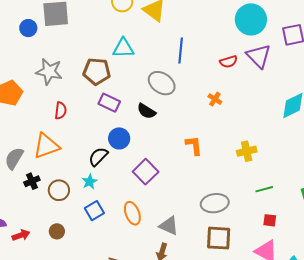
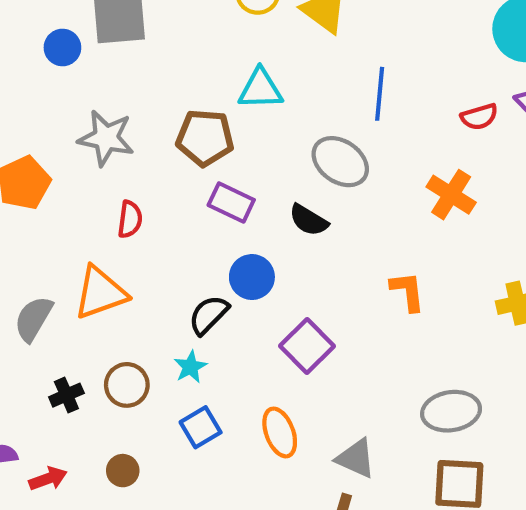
orange cross: (215, 99) -> (451, 195), size x1.6
black cross: (32, 181) -> (66, 395), moved

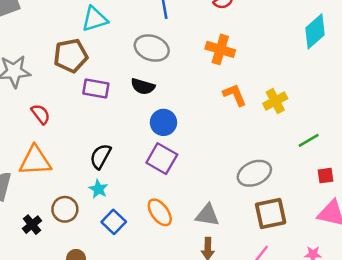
red semicircle: (130, 219) -> (41, 114), turned -30
blue circle: (252, 277) -> (163, 122), moved
orange L-shape: (408, 291) -> (235, 95), moved
orange triangle: (100, 293) -> (35, 161), turned 32

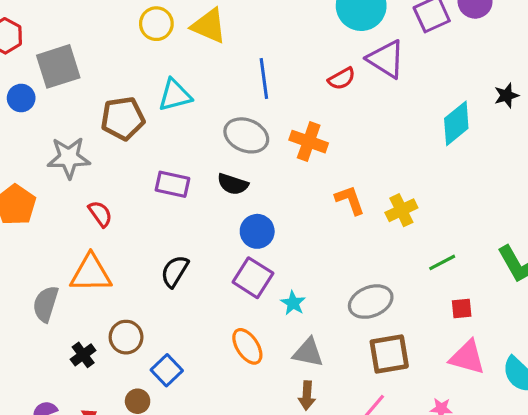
orange cross: (220, 49) -> (309, 142), moved
brown pentagon: (71, 56) -> (123, 118), moved
cyan star: (98, 189) -> (293, 303), moved
blue square: (114, 222) -> (167, 370), moved

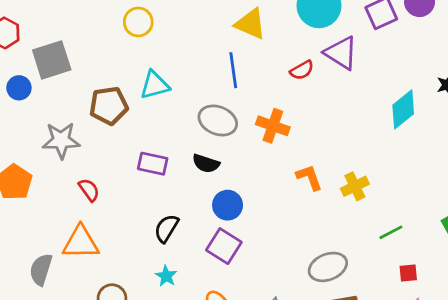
yellow triangle: (209, 26) -> (250, 24), moved
black semicircle: (175, 271) -> (166, 228), moved
cyan star: (293, 303) -> (166, 276), moved

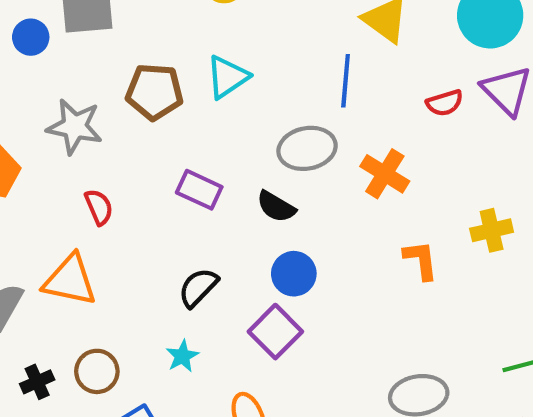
cyan triangle: (155, 85) -> (227, 77), turned -32
gray ellipse: (218, 120) -> (307, 148), turned -45
yellow cross: (355, 186) -> (492, 230), moved

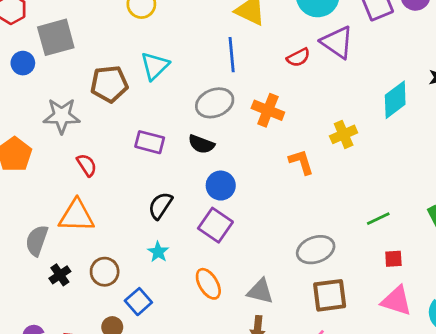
black cross: (37, 382) -> (60, 275), moved

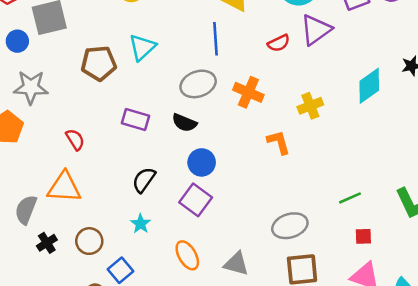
purple triangle: (337, 42) -> (316, 30), turned 48
gray star: (62, 116) -> (31, 87), moved
yellow cross: (344, 134) -> (310, 106), moved

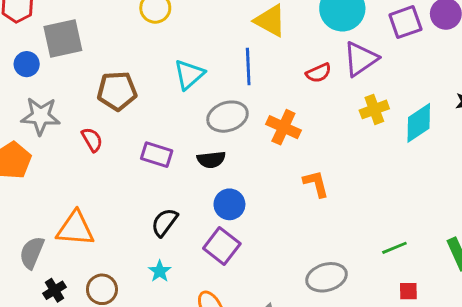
cyan triangle: (142, 47) -> (189, 74), moved
yellow cross: (310, 106) -> (374, 109), moved
black semicircle: (184, 123) -> (211, 160), turned -30
red semicircle: (75, 140) -> (92, 140), moved

